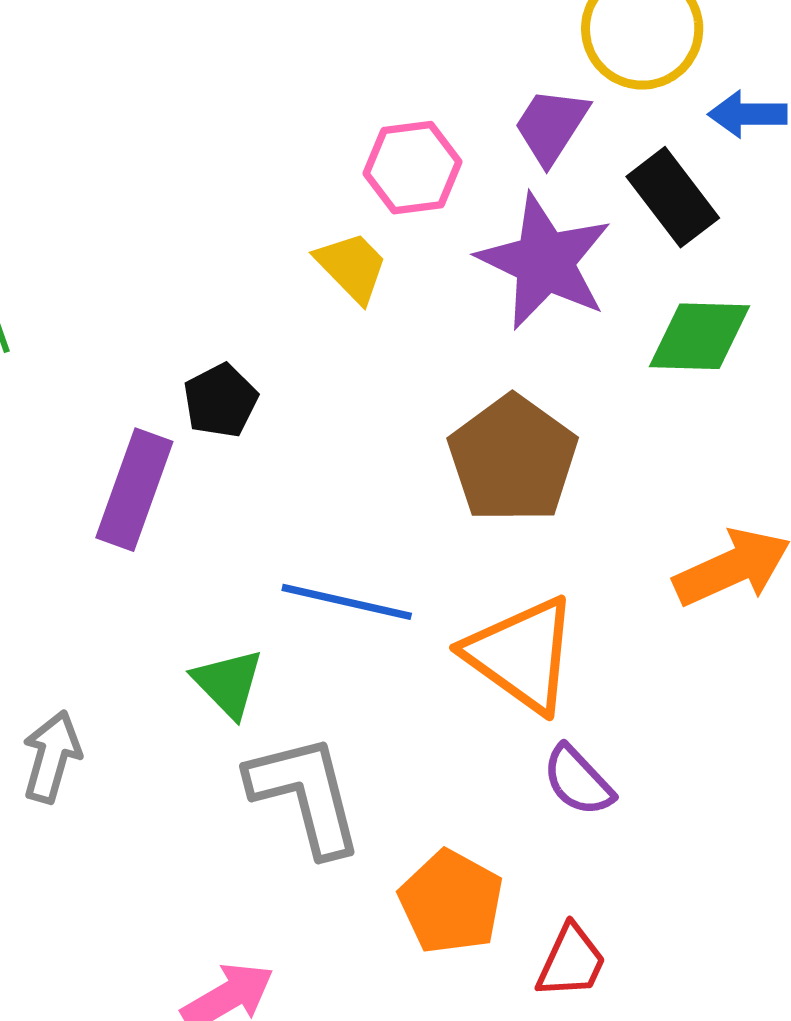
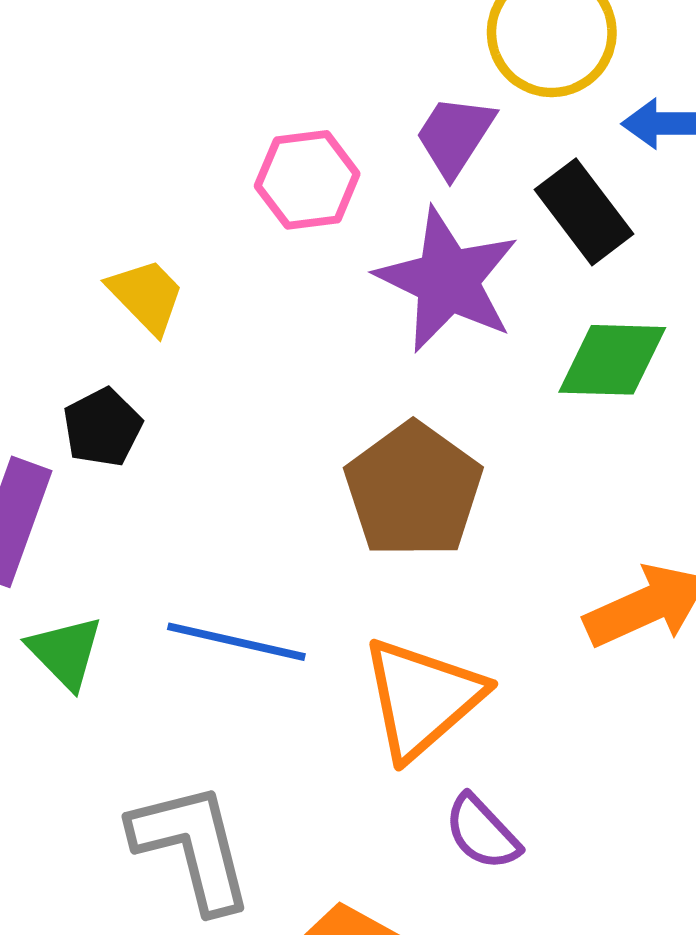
yellow trapezoid: (352, 267) -> (146, 296), moved
orange triangle: (521, 654) -> (422, 698), turned 43
green triangle: (228, 683) -> (65, 652), moved

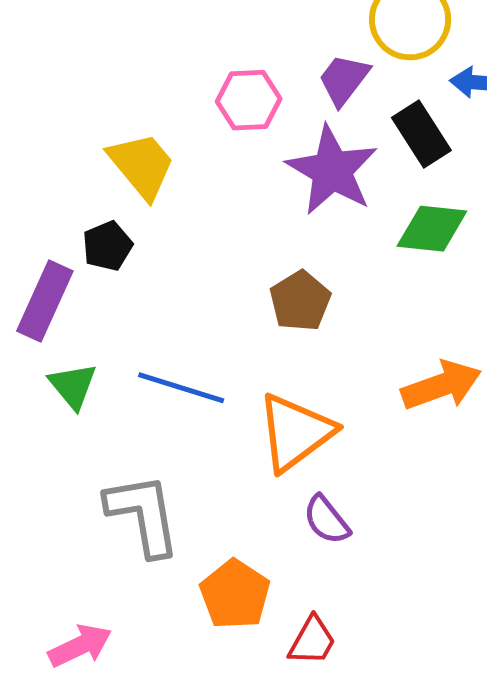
yellow trapezoid: (146, 296) -> (142, 165), size x1.4
brown pentagon: (413, 490) -> (300, 301), size x0.7

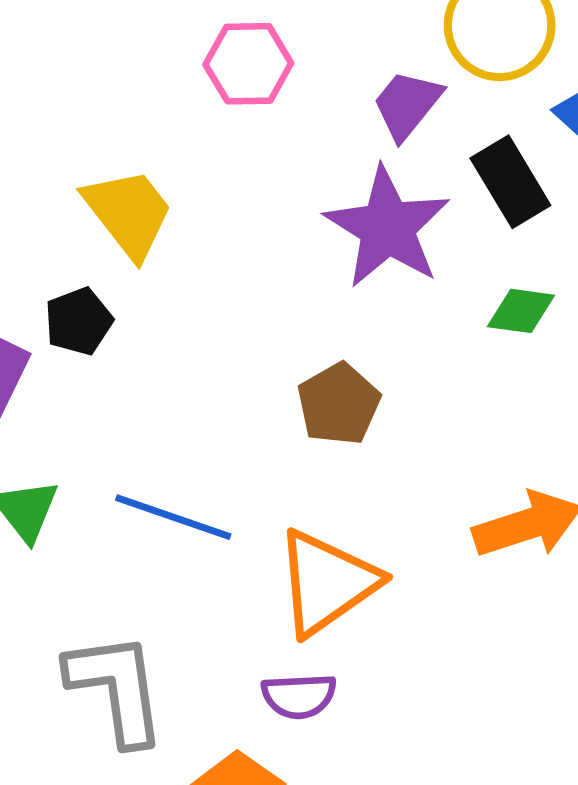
pink hexagon: (249, 100) -> (248, 64), moved
green diamond: (432, 229) -> (521, 311), size x0.7
purple semicircle: (327, 520) -> (299, 696), moved, turned -56

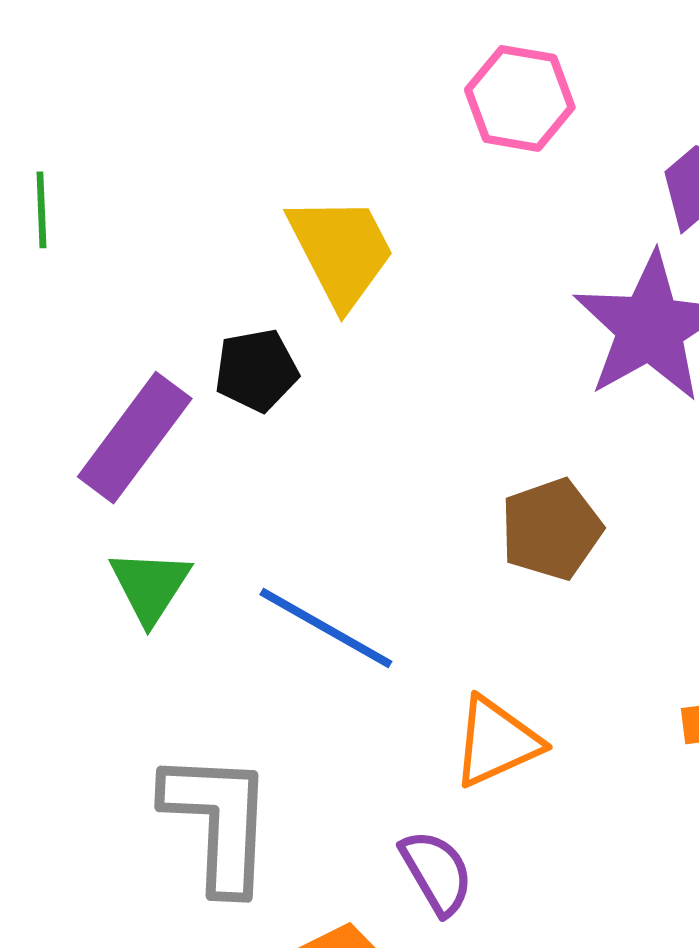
orange triangle: (327, 583) -> (496, 742), size x0.7
purple semicircle: (299, 696) -> (437, 872), turned -128

